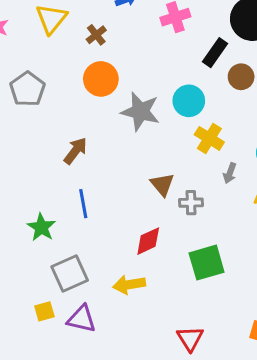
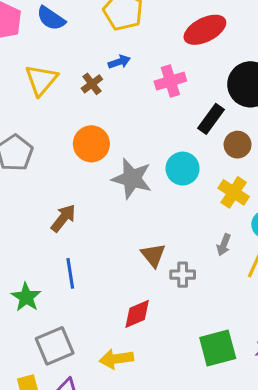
brown cross: (96, 35) -> (92, 84), moved
yellow cross: (209, 138) -> (234, 192), moved
green square: (207, 263) -> (218, 348), moved

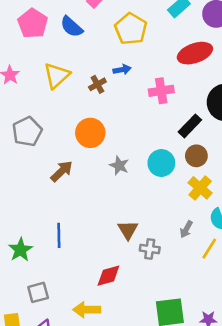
brown circle: (238, 145) -> (196, 156), moved
gray star: (132, 179) -> (119, 165), size x0.6
brown arrow: (63, 218) -> (62, 171), moved
gray square: (55, 346) -> (38, 292), size x0.7

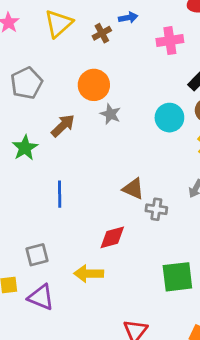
gray star: (119, 165) -> (110, 114), moved
brown triangle: (128, 230) -> (133, 189), turned -35
green star: (20, 250) -> (25, 148), moved

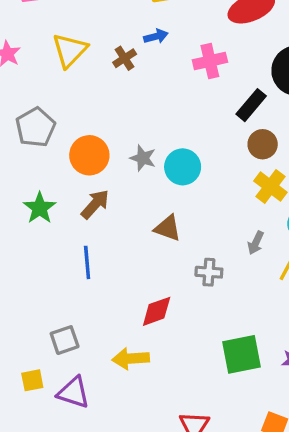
orange circle: (94, 85) -> (89, 155), moved
cyan circle: (169, 118) -> (183, 167), moved
brown arrow: (63, 126) -> (95, 204), moved
brown triangle: (133, 189) -> (168, 228), moved

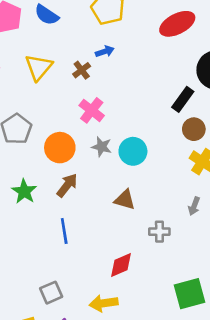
pink cross: (210, 61) -> (92, 110), moved, turned -35

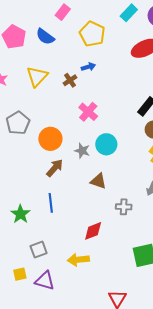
pink cross: (92, 110) -> (88, 112), moved
gray star: (102, 147) -> (82, 151), moved
green star: (24, 191) -> (20, 214), moved

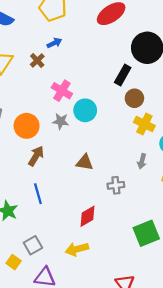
cyan circle: (106, 144) -> (85, 110), moved
gray star: (82, 151) -> (61, 121), moved
yellow square: (20, 274) -> (14, 262), moved, turned -32

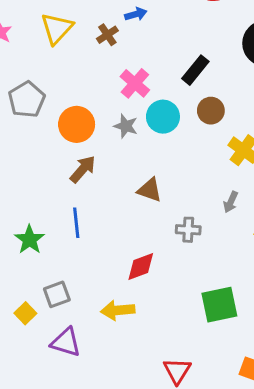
black rectangle: (123, 75) -> (195, 70), moved
brown circle: (134, 98) -> (211, 111), moved

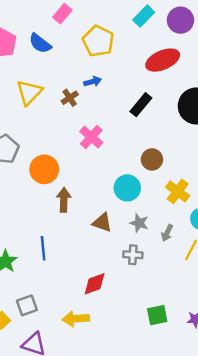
black rectangle: (195, 70) -> (141, 105), moved
cyan circle: (163, 117) -> (127, 188), moved
gray star: (126, 126) -> (139, 223), moved
brown arrow: (83, 169) -> (64, 200), moved, turned -40
green square: (219, 305) -> (157, 315), size x0.7

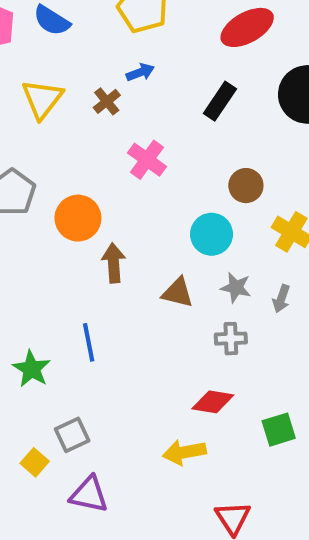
red diamond: (95, 284) -> (213, 402), moved, turned 35
yellow arrow: (76, 319) -> (184, 452), moved

